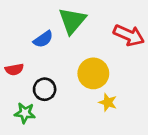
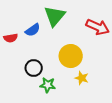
red semicircle: (14, 69) -> (11, 38), moved
green star: (25, 113) -> (48, 85), moved

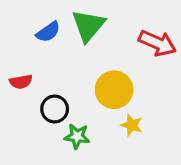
blue semicircle: (33, 30) -> (48, 32), moved
red semicircle: (11, 38) -> (21, 82), moved

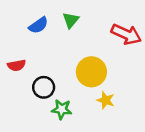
green triangle: (88, 25) -> (71, 20), size x0.6

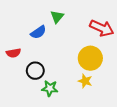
blue semicircle: (38, 25) -> (38, 32), moved
yellow circle: (91, 72) -> (90, 58), moved

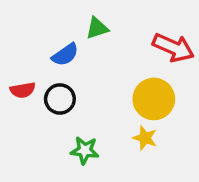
green triangle: (57, 17) -> (97, 28), turned 32
black circle: (35, 71) -> (60, 99), moved

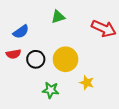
blue semicircle: (65, 55) -> (21, 32), moved
yellow circle: (154, 99) -> (65, 59), moved

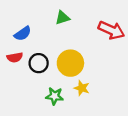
yellow star: (87, 83) -> (82, 88), moved

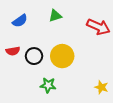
blue semicircle: (23, 34) -> (20, 21), moved
yellow star: (82, 88) -> (101, 87), moved

